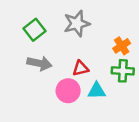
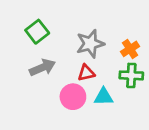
gray star: (77, 24) -> (90, 44), moved
gray arrow: (39, 63) -> (42, 68), turned -35

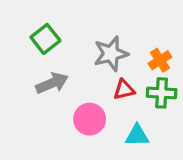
red triangle: (86, 73) -> (124, 90), moved
cyan triangle: (103, 97) -> (137, 135), moved

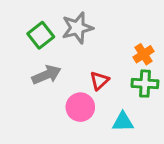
gray star: (111, 54) -> (77, 28), moved
red triangle: (124, 90) -> (99, 81), moved, turned -30

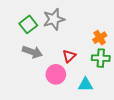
gray arrow: (47, 75) -> (32, 52), turned 42

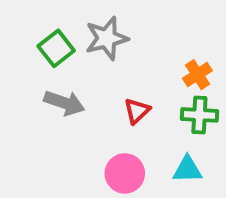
pink circle: (56, 74) -> (125, 173), moved
cyan triangle: (85, 85) -> (187, 169), moved

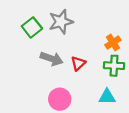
gray arrow: (64, 103) -> (52, 59), moved
pink circle: (125, 173) -> (60, 99), moved

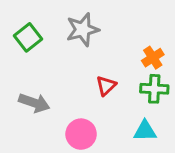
green square: (32, 27) -> (28, 37), moved
gray arrow: (52, 59) -> (34, 103), moved

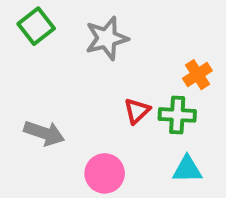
green square: (28, 37) -> (36, 26), moved
green cross: (154, 89) -> (177, 115), moved

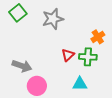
cyan triangle: (187, 169) -> (80, 84), moved
pink circle: (105, 173) -> (37, 86), moved

